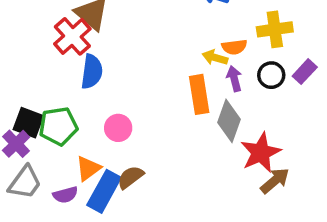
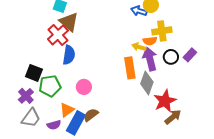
yellow cross: (275, 29) -> (162, 31), moved
purple arrow: (234, 79) -> (150, 59), size x1.6
black square: (28, 123) -> (34, 73), moved

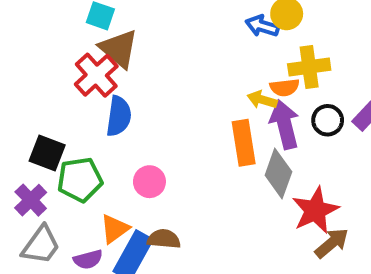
brown semicircle: (91, 115) -> (164, 239), turned 42

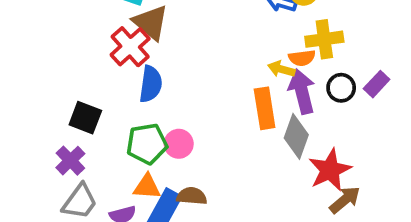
green pentagon: (80, 180) -> (147, 144), moved
orange triangle: (115, 229) -> (147, 187), turned 40

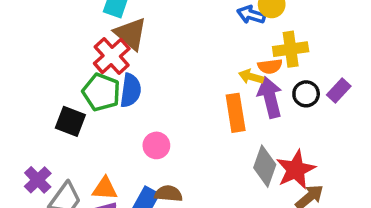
gray diamond: (296, 136) -> (265, 166), moved
green pentagon: (147, 144) -> (101, 92), moved, turned 30
purple cross: (70, 161) -> (38, 180), moved
orange triangle: (147, 187) -> (105, 188), moved

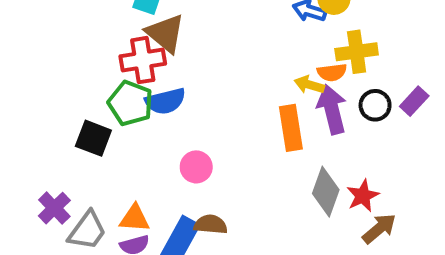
red cross: (112, 56) -> (143, 60), turned 33
blue semicircle: (131, 90) -> (165, 101), turned 68
red star: (296, 170) -> (363, 196), size x0.7

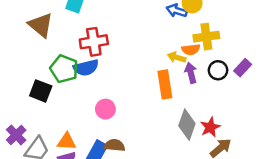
brown triangle: (165, 33) -> (41, 25), moved
red cross: (143, 60) -> (94, 42), moved
purple arrow: (332, 109) -> (191, 73), size x0.7

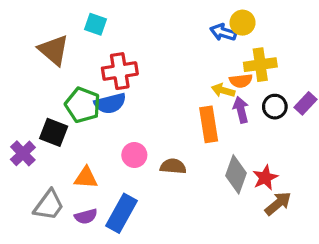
purple cross: (16, 135) -> (23, 153), moved
orange triangle: (67, 141) -> (86, 178), moved
brown semicircle: (114, 145) -> (173, 166), moved

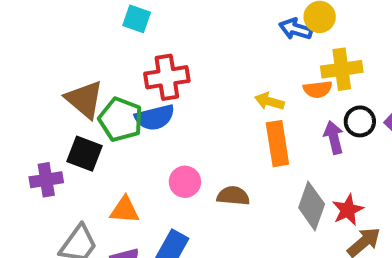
brown triangle: (54, 50) -> (84, 99), moved
yellow arrow: (223, 90) -> (269, 101), moved
purple arrow: (241, 110) -> (334, 138), moved
purple cross: (23, 153) -> (46, 180), turned 35

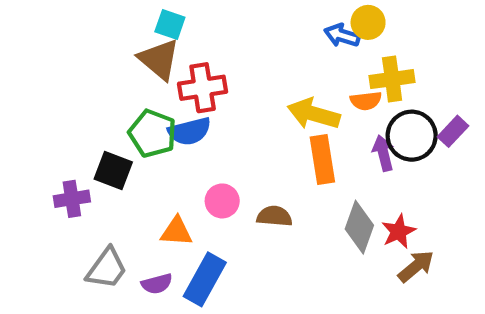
brown triangle: (84, 99) -> (159, 59), moved
yellow arrow: (269, 101) -> (314, 114), size x1.6
black circle: (360, 121) -> (412, 136), size x1.5
orange triangle: (125, 210) -> (176, 231), moved

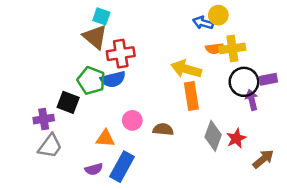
orange semicircle: (366, 101) -> (214, 48), moved
purple rectangle: (453, 131) -> (268, 79), turned 36
purple arrow: (383, 153) -> (252, 100), moved
brown arrow: (416, 266) -> (263, 159), moved
gray trapezoid: (107, 268) -> (50, 146), moved

